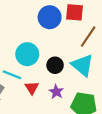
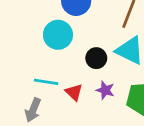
cyan circle: (27, 54) -> (58, 35), moved

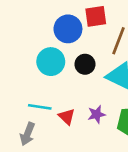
black circle: (96, 58) -> (85, 64), moved
purple star: (105, 90) -> (97, 114), turned -30

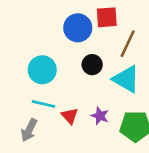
cyan circle: (51, 62) -> (42, 70), moved
purple star: (97, 114) -> (100, 116), turned 30

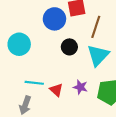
cyan circle: (42, 70) -> (19, 44), moved
cyan triangle: (126, 79) -> (98, 55), turned 50

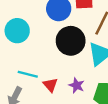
black circle: (69, 47) -> (71, 41), size x1.6

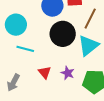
cyan line: (28, 74) -> (25, 49), moved

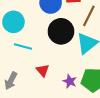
purple star: (68, 73) -> (70, 81), moved

